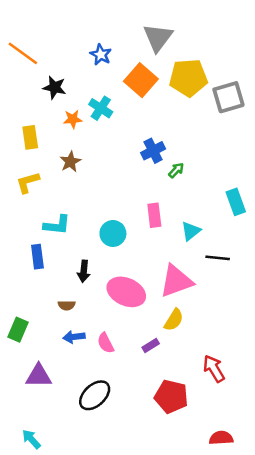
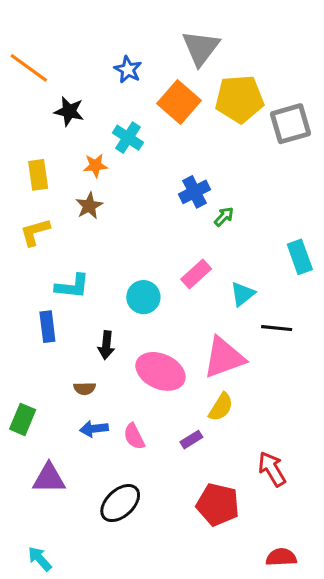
orange star: (73, 119) -> (95, 166), moved
pink rectangle: (154, 215) -> (196, 274), turned 55

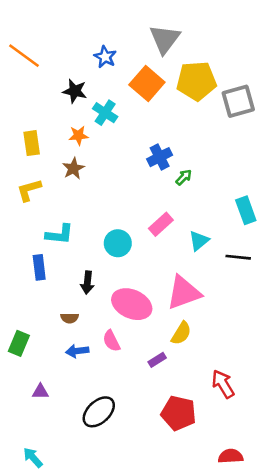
black star: (69, 111) -> (75, 91), moved
black line: (277, 328) -> (238, 257), moved
pink semicircle: (134, 436) -> (111, 341), moved
purple triangle: (49, 478) -> (40, 392), size x0.6

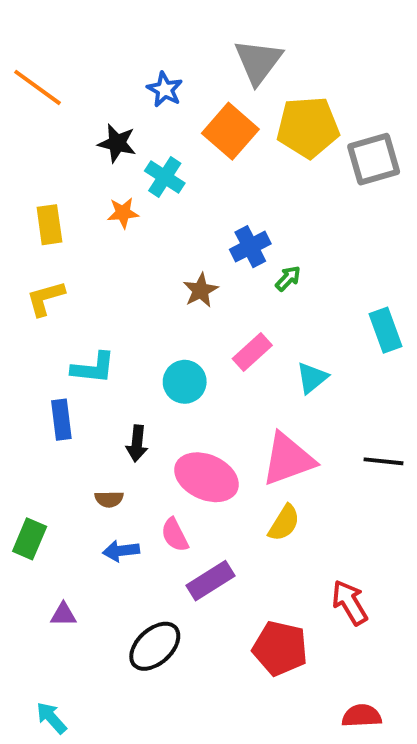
brown star: (73, 168) -> (201, 290), moved
black line: (238, 257) -> (383, 461), moved
purple rectangle: (157, 360) -> (210, 581), moved, size x1.6

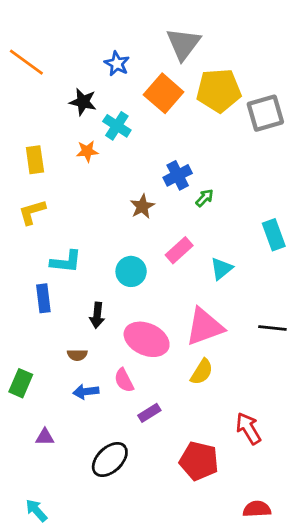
purple rectangle: (210, 581) -> (149, 413), size x0.7

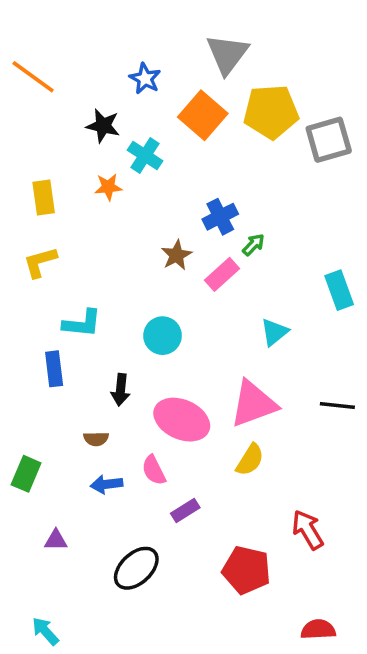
pink rectangle: (179, 250) -> (222, 274), moved

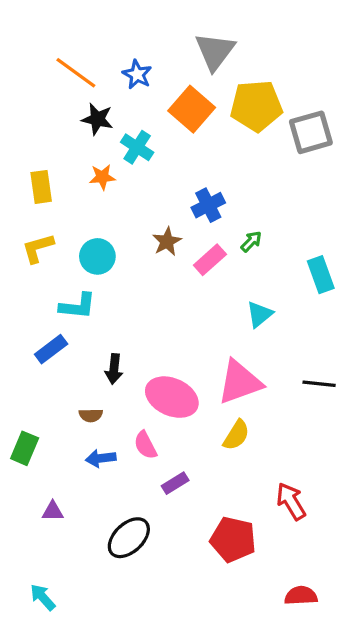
orange line: (33, 77) -> (76, 73), moved
green arrow: (253, 245) -> (251, 242), moved
cyan circle: (163, 336) -> (97, 256), moved
blue rectangle: (54, 369) -> (51, 349), turned 60

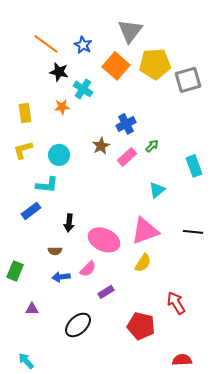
pink semicircle: (145, 445) -> (88, 269), turned -108

